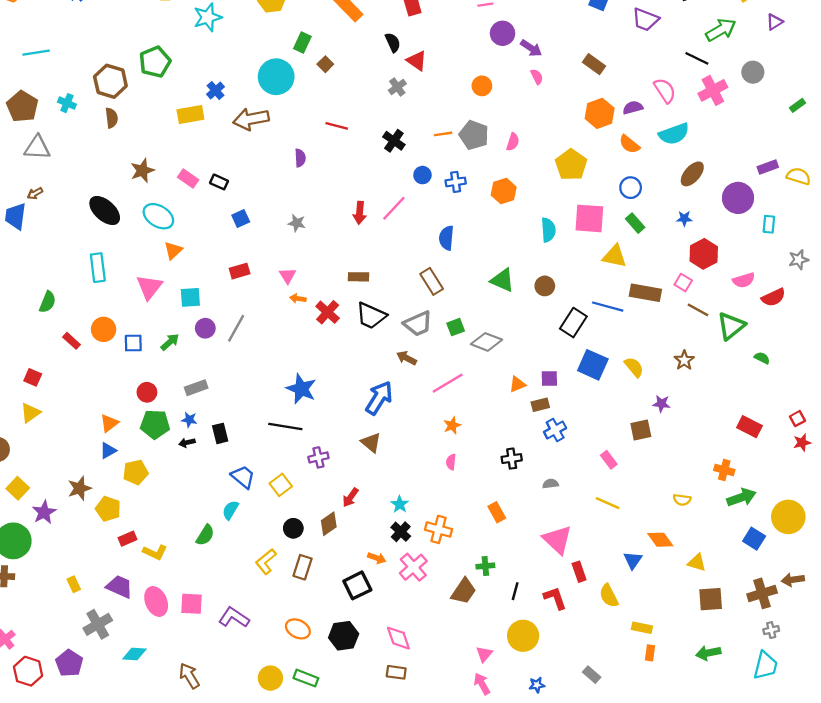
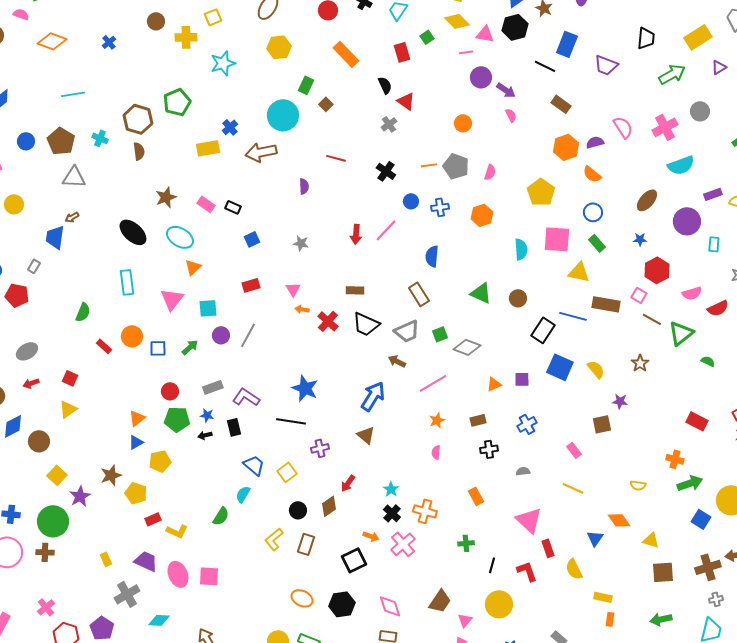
black line: (697, 58) -> (545, 66), moved
cyan semicircle: (674, 134) -> (681, 165), moved
brown rectangle: (540, 405) -> (478, 420), moved
brown trapezoid: (464, 591) -> (440, 601), moved
purple L-shape: (234, 617) -> (246, 397), moved

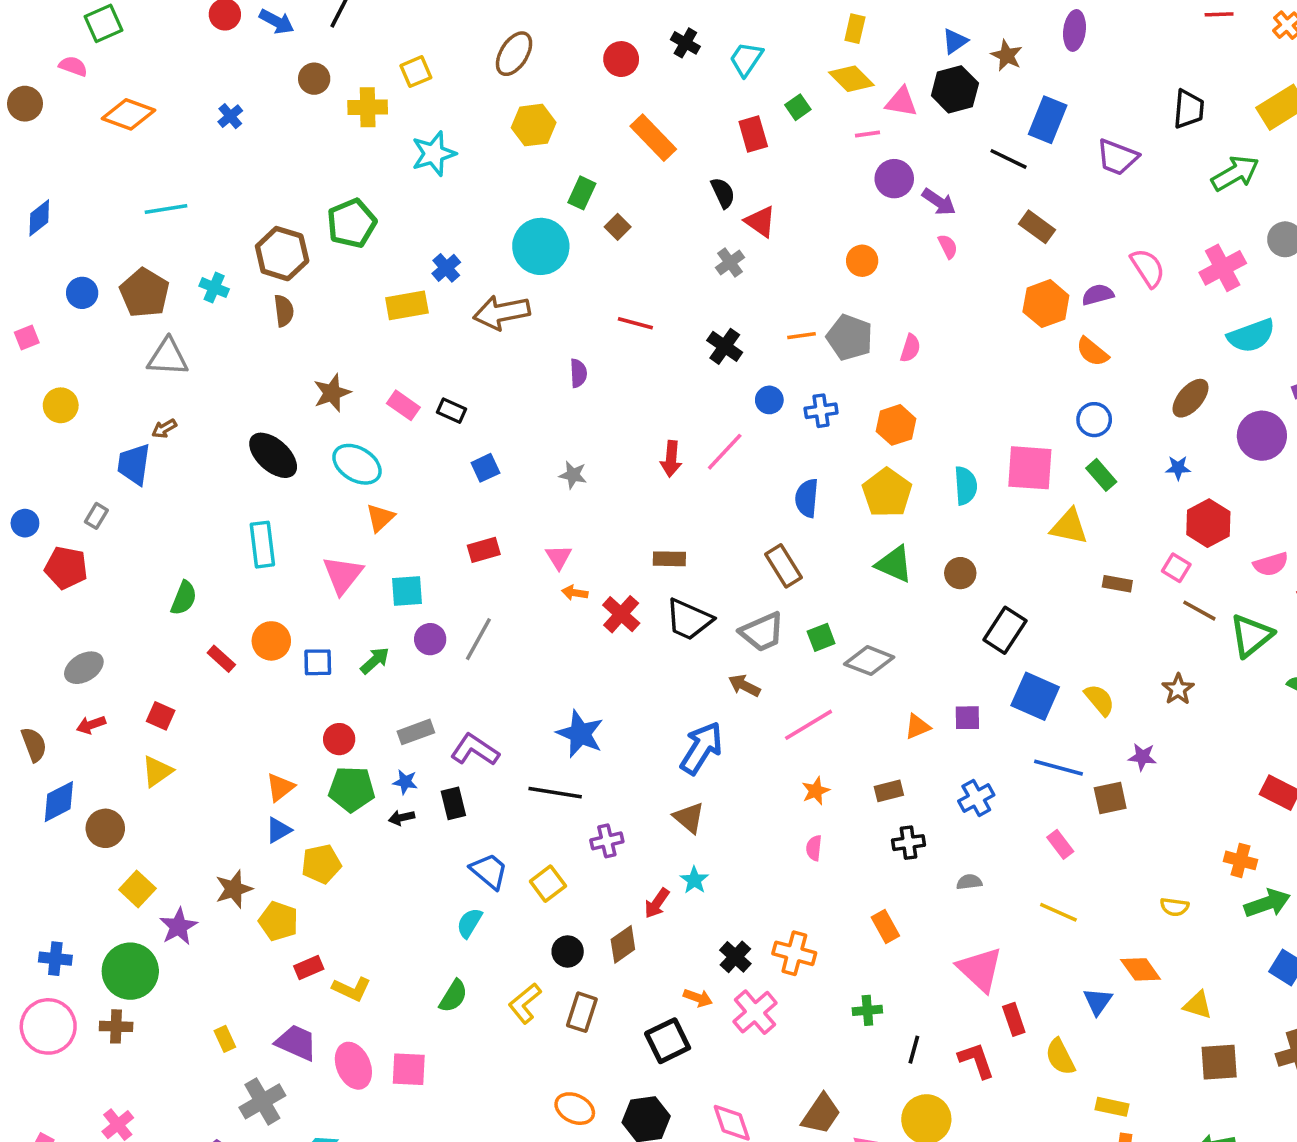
yellow pentagon: (541, 192) -> (887, 493), moved
brown rectangle: (606, 304) -> (1117, 584), size x0.6
blue line: (573, 316) -> (1058, 768), moved
cyan star: (391, 489) -> (694, 880), moved
green semicircle: (221, 516) -> (453, 996), moved

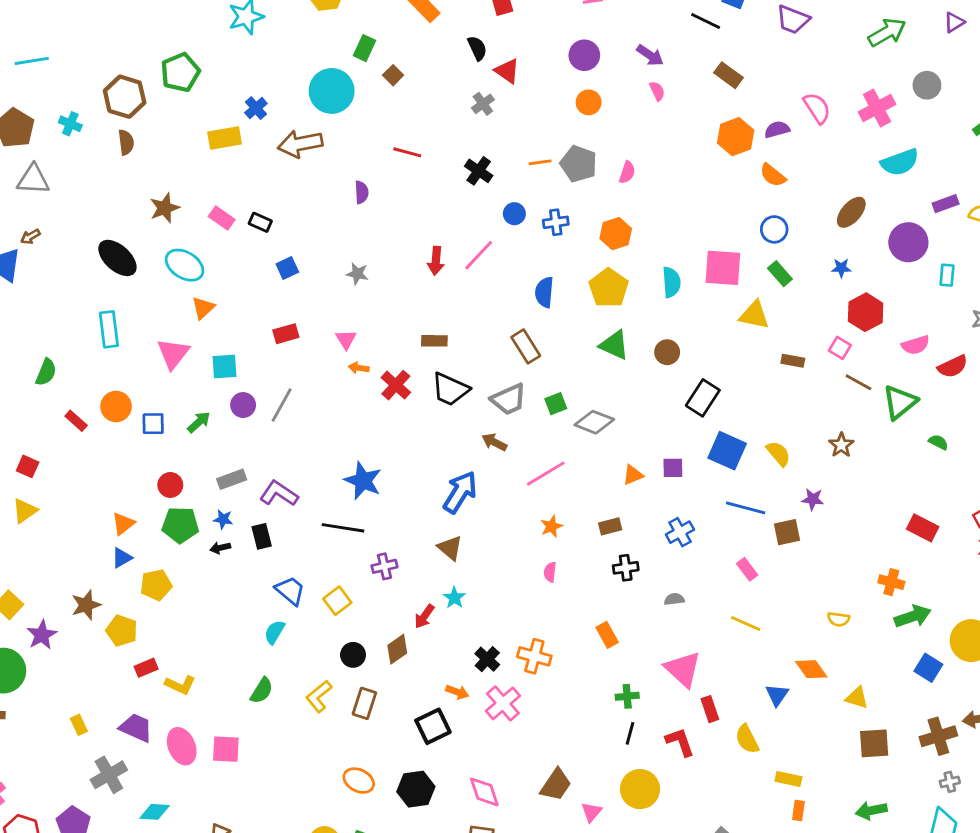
purple circle: (894, 179) -> (584, 55), moved
green cross: (867, 1010) -> (627, 696), moved

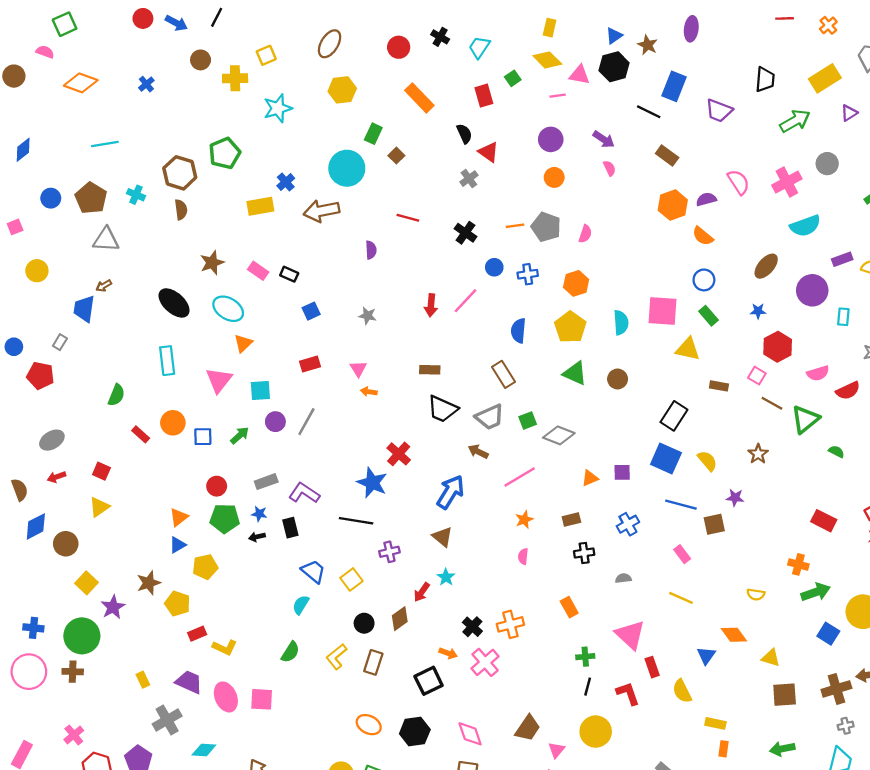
red cross: (396, 385) -> (399, 454), moved
black rectangle: (703, 398) -> (674, 416), moved
orange cross: (534, 656) -> (510, 624), turned -30

